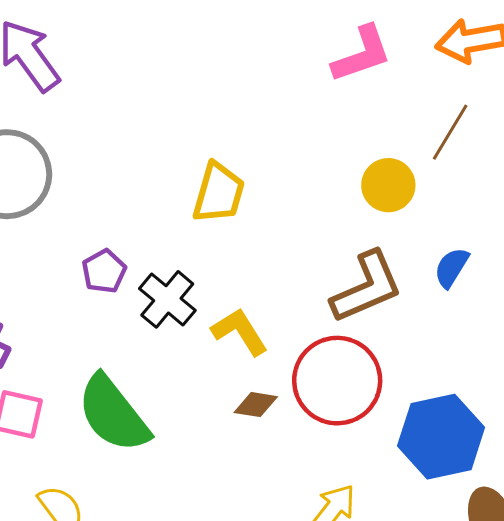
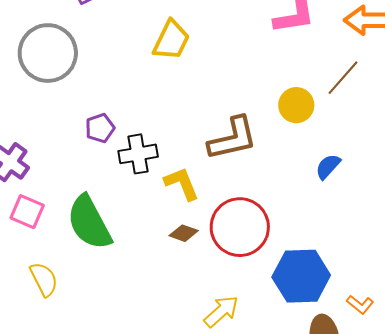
yellow trapezoid: (219, 193) -> (171, 40), moved
brown L-shape: (367, 287) -> (233, 139), moved
black cross: (167, 299) -> (138, 154), turned 30

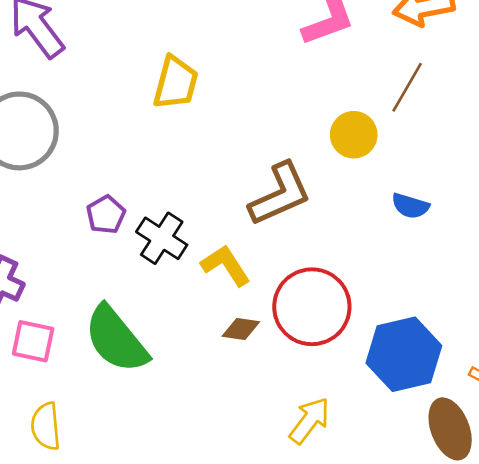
black cross: (138, 154) -> (162, 238), turned -36
blue semicircle: (328, 167) -> (410, 206), turned -104
yellow semicircle: (44, 279) -> (46, 426), moved, turned -147

